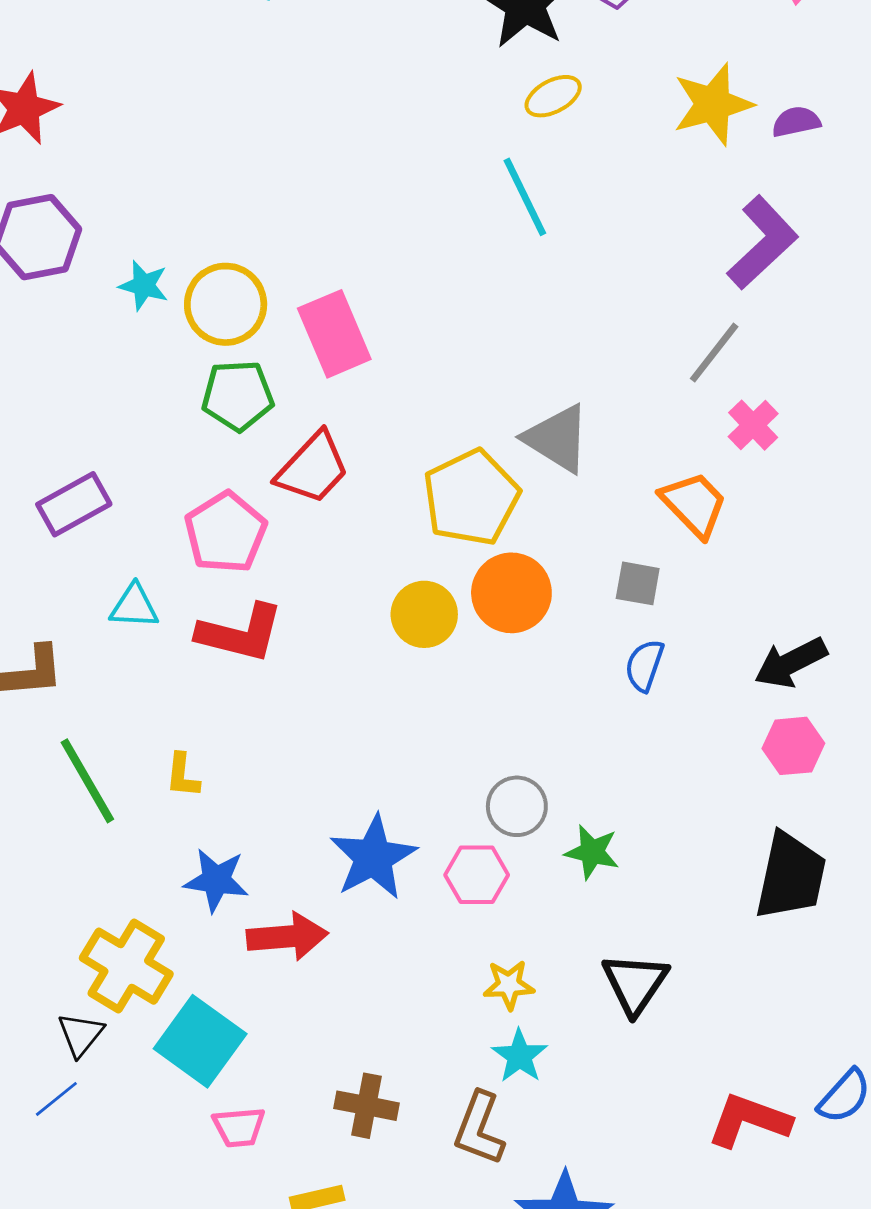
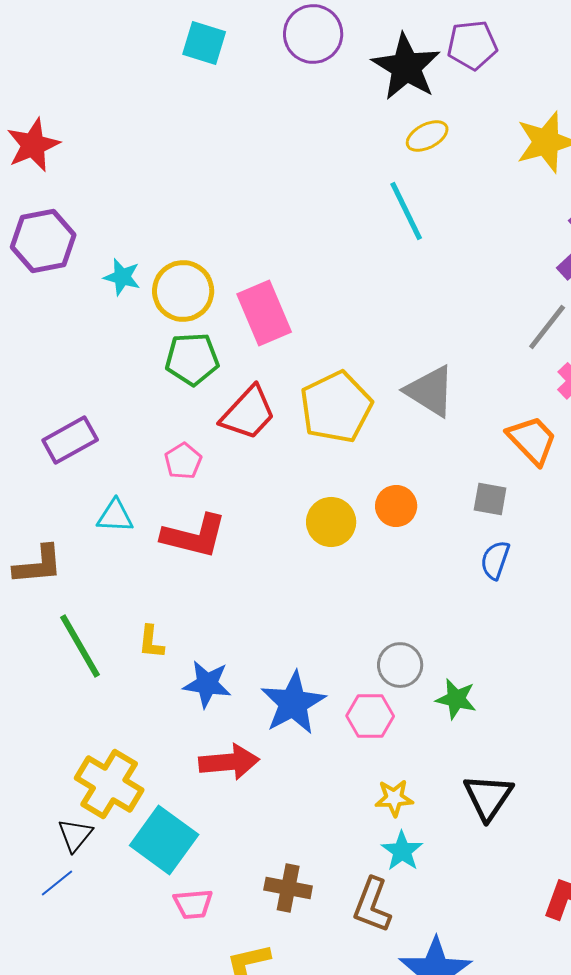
yellow pentagon: (471, 498) -> (336, 407), moved
pink pentagon: (226, 532) -> (183, 461), size x0.6
orange circle: (511, 593) -> (396, 506), size x0.7
blue star: (216, 880) -> (207, 684), moved

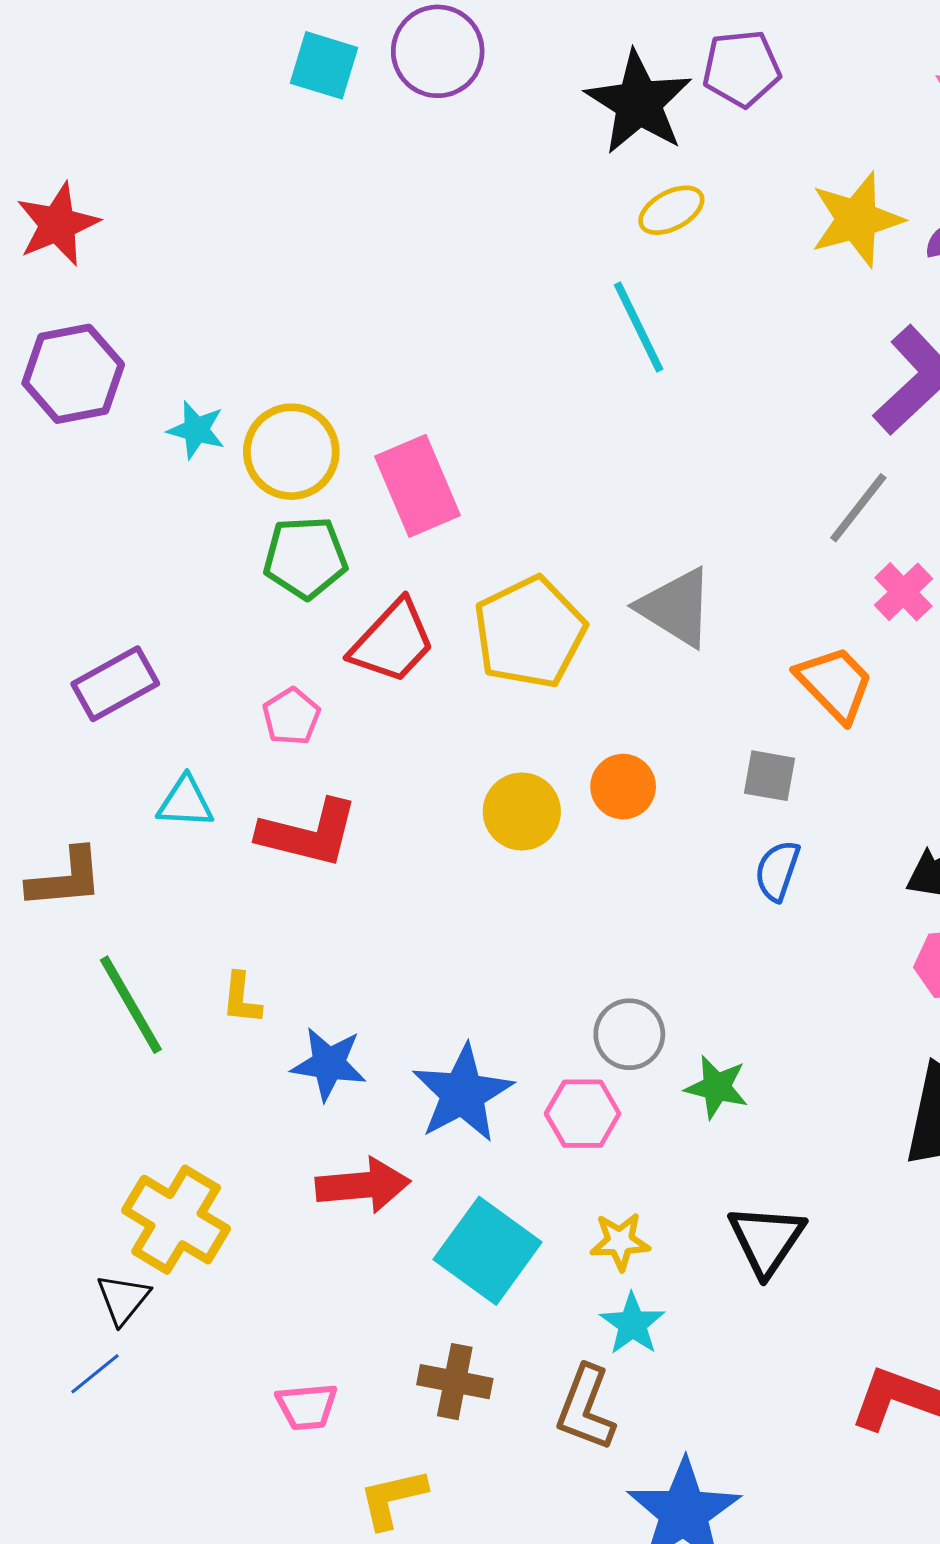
purple circle: (313, 34) -> (438, 51), moved
cyan square: (164, 840) -> (488, 1251), moved

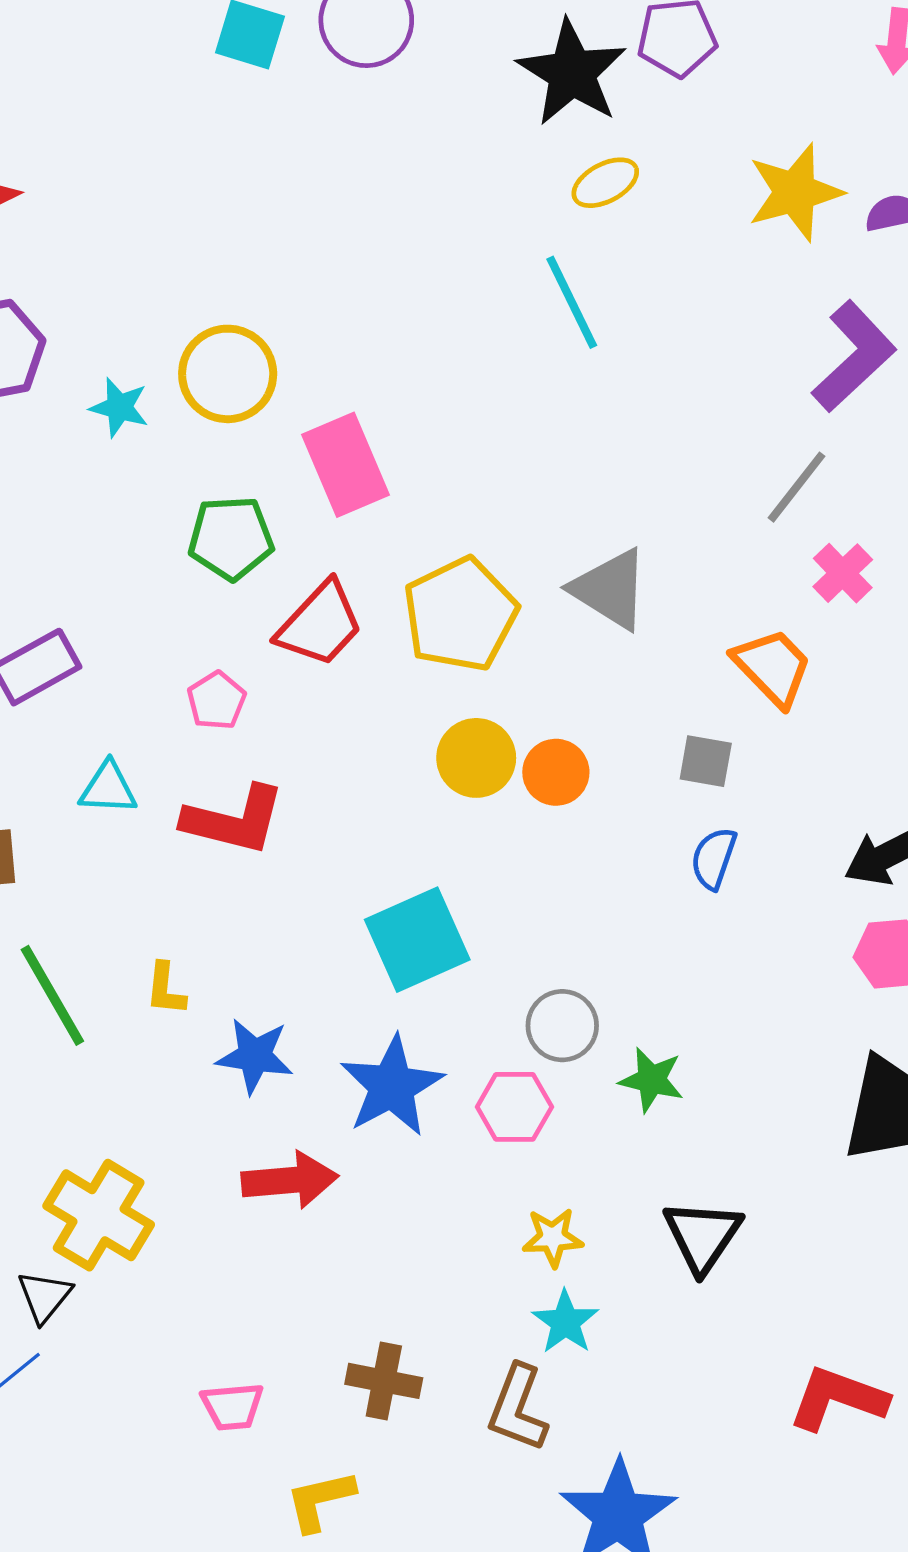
yellow circle: (291, 452) -> (228, 374), moved
yellow circle: (522, 811) -> (476, 758), moved
cyan square: (488, 1251) -> (417, 940), moved, turned 30

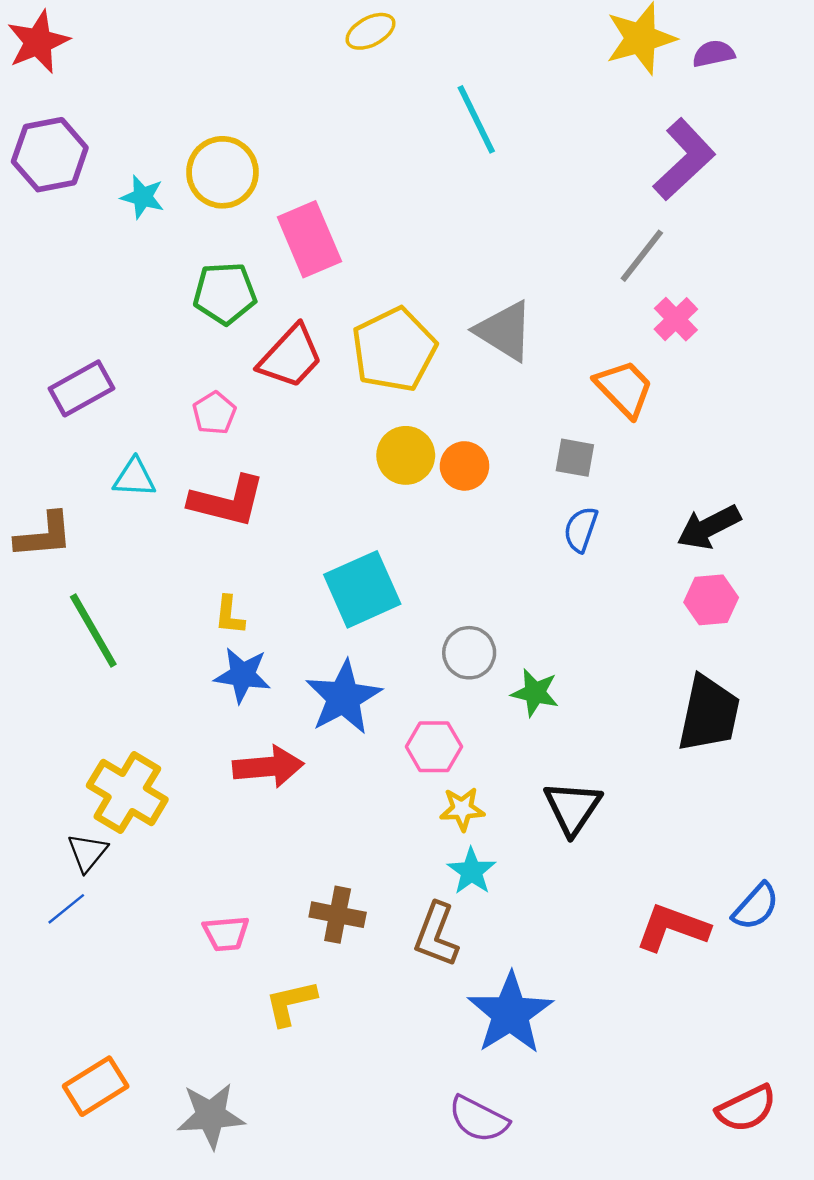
yellow ellipse: (605, 183) -> (370, 31), moved
yellow L-shape: (165, 989) -> (230, 615), moved
pink hexagon: (514, 1107) -> (434, 747), moved

